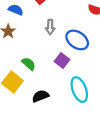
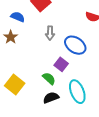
green semicircle: (29, 64) -> (49, 78), moved
black semicircle: (40, 96) -> (51, 98), moved

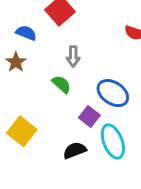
blue ellipse: (75, 45) -> (113, 93), moved
purple square: (61, 64) -> (89, 117), moved
green semicircle: (49, 78) -> (61, 84), moved

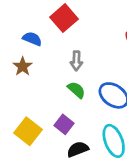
green semicircle: (61, 84) -> (76, 90), moved
purple square: (89, 117) -> (64, 124), moved

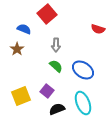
yellow square: (28, 131) -> (21, 96), turned 30

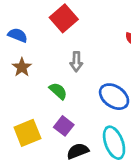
blue semicircle: (24, 29) -> (18, 35), moved
green semicircle: (56, 66) -> (58, 91), moved

